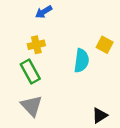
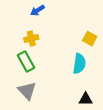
cyan semicircle: (81, 61) -> (79, 64), moved
black triangle: (100, 115) -> (86, 99), turned 32

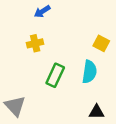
green rectangle: (26, 61) -> (55, 75), moved, turned 54
gray triangle: (27, 91) -> (15, 106), moved

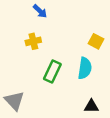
blue arrow: (42, 11) -> (40, 11), turned -104

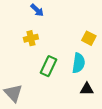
black triangle: (91, 106) -> (87, 89), moved

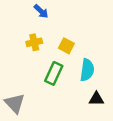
yellow square: (89, 38) -> (66, 46), moved

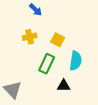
black triangle: (96, 99) -> (64, 86), moved

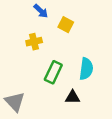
yellow square: (58, 40) -> (66, 25), moved

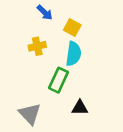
cyan semicircle: (86, 69) -> (74, 54), moved
gray triangle: (15, 102) -> (30, 114), moved

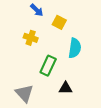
yellow cross: (37, 46) -> (31, 38), turned 32
cyan semicircle: (74, 54) -> (75, 48), moved

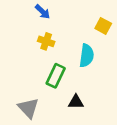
yellow square: (59, 22) -> (103, 26), moved
yellow cross: (31, 38) -> (46, 41), moved

